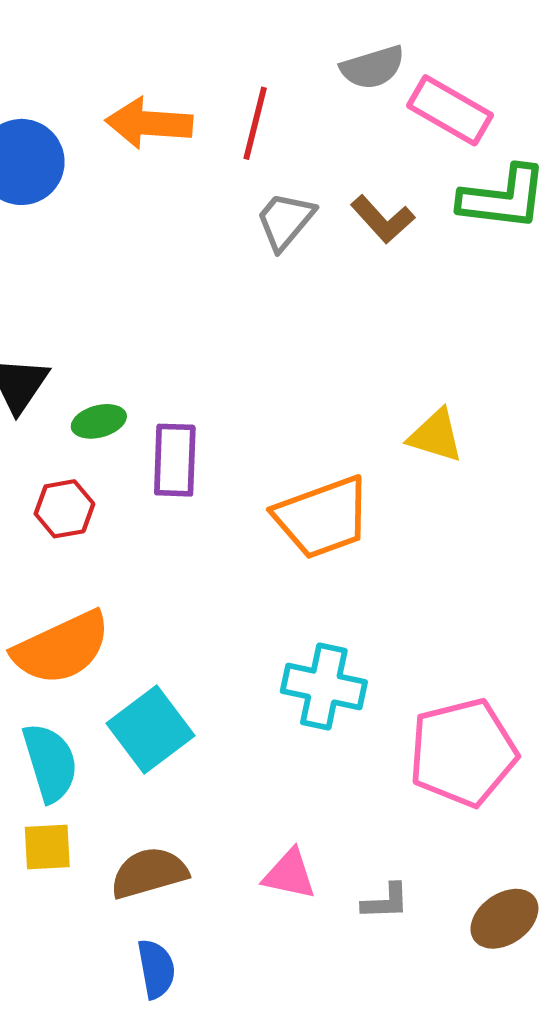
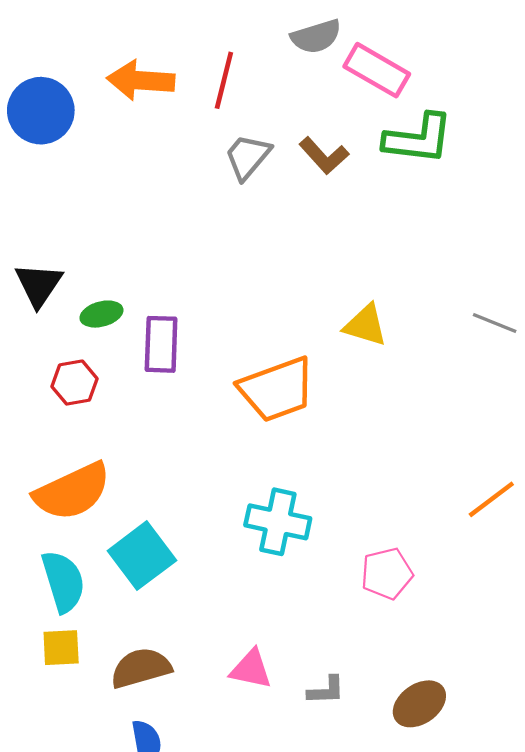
pink pentagon: (463, 752) -> (387, 574), size x0.6

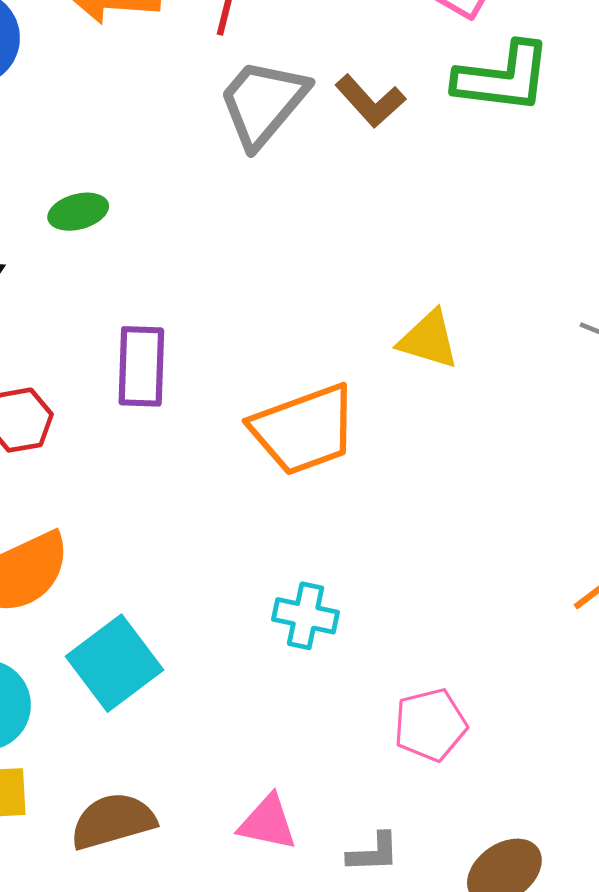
gray trapezoid: (248, 157) -> (263, 103), size x1.4
green ellipse: (101, 314) -> (78, 212), moved
cyan cross: (278, 522) -> (306, 616), size x0.7
pink pentagon: (387, 574) -> (430, 725), moved

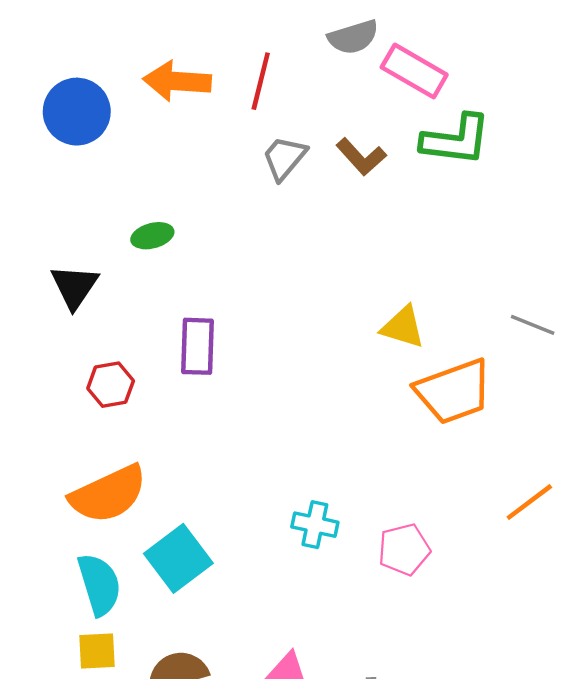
gray trapezoid: (263, 103) -> (284, 158), size x0.7
orange trapezoid: (304, 430) -> (454, 391), moved
pink pentagon: (430, 725) -> (404, 549), moved

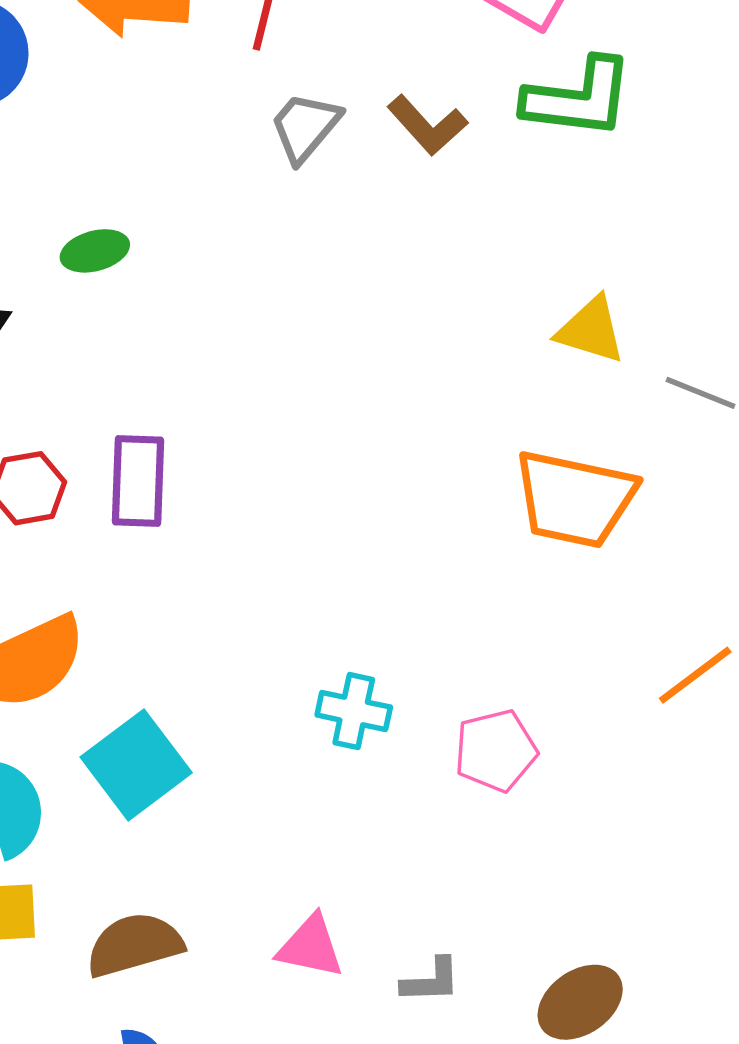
yellow triangle: (403, 327) -> (591, 330), moved
purple rectangle: (197, 346) -> (138, 481), moved
orange trapezoid: (454, 391) -> (575, 499), turned 32

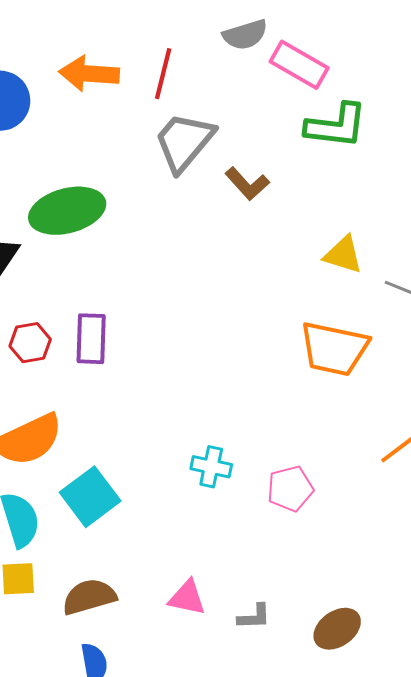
brown L-shape: (427, 125) -> (247, 184), moved
gray trapezoid: (305, 127) -> (184, 142), size x1.5
green ellipse: (95, 251) -> (67, 211), size x2.0

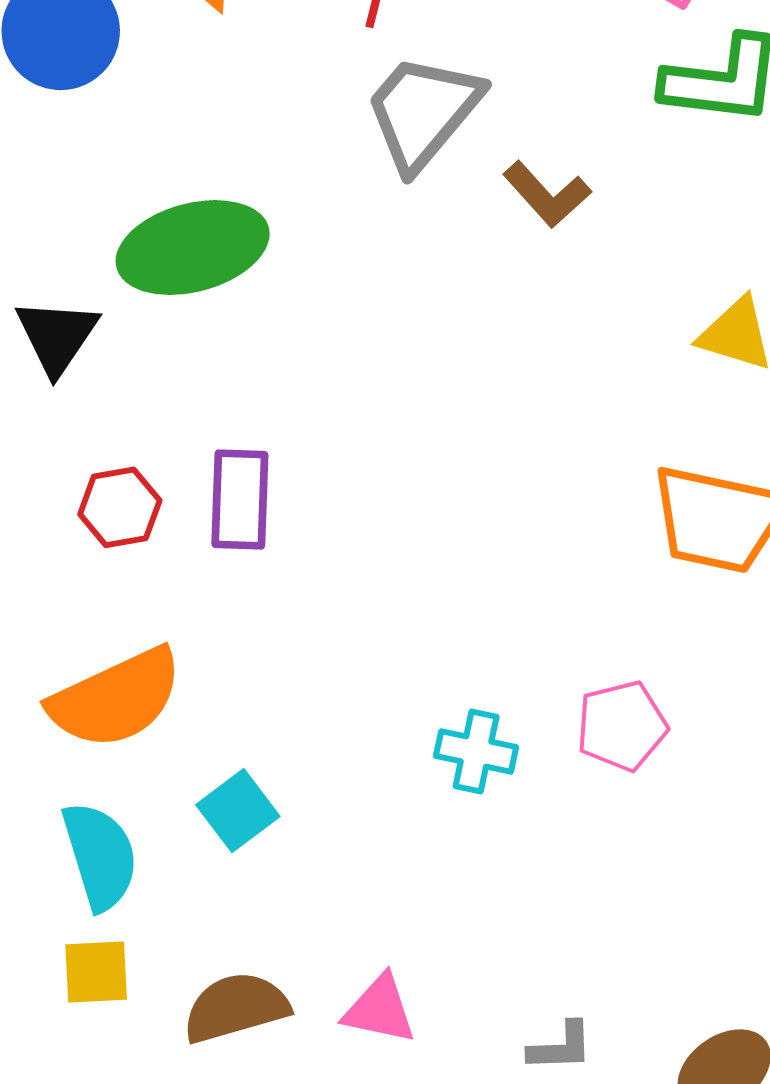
pink pentagon: (290, 489) -> (622, 726), moved
cyan square: (90, 497) -> (238, 811), size x0.7
pink triangle: (187, 598) -> (380, 1009), moved

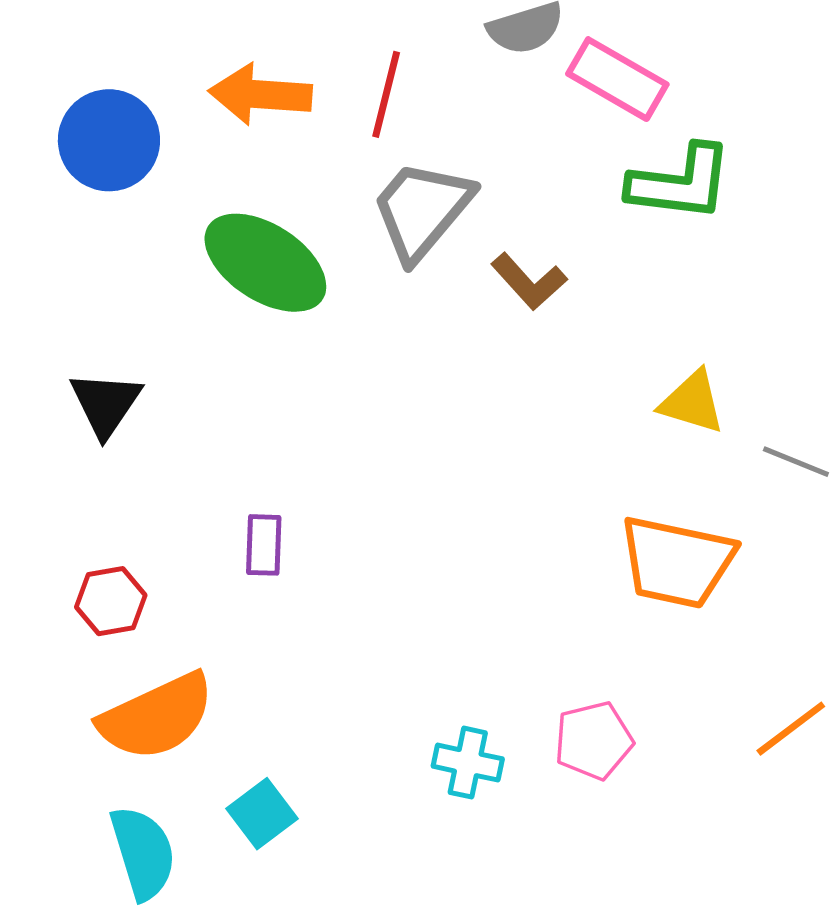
green ellipse: (193, 248) -> (265, 263), moved, turned 48
purple rectangle: (240, 500) -> (264, 545), size x0.7
red hexagon: (120, 507) -> (111, 601), moved

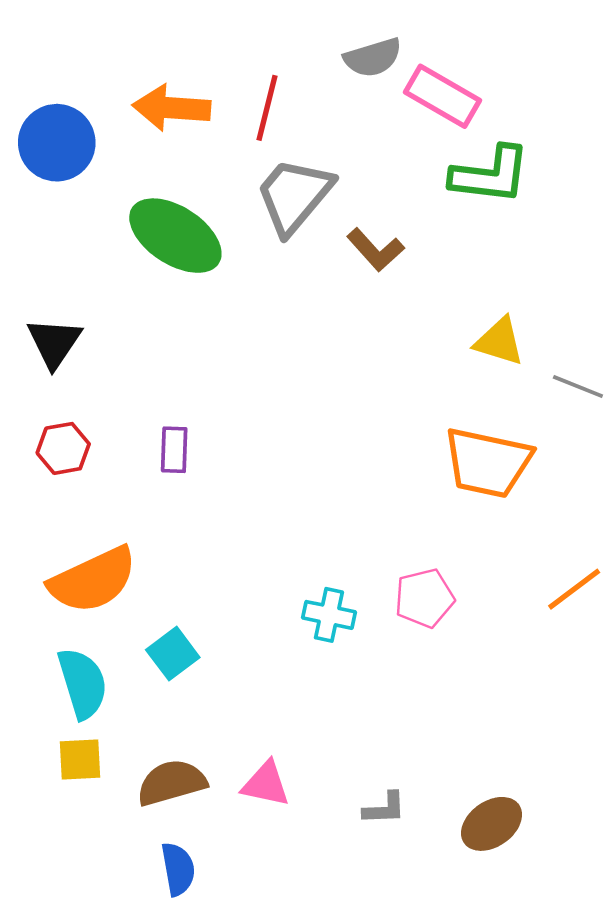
red hexagon: (111, 601) -> (63, 448), moved

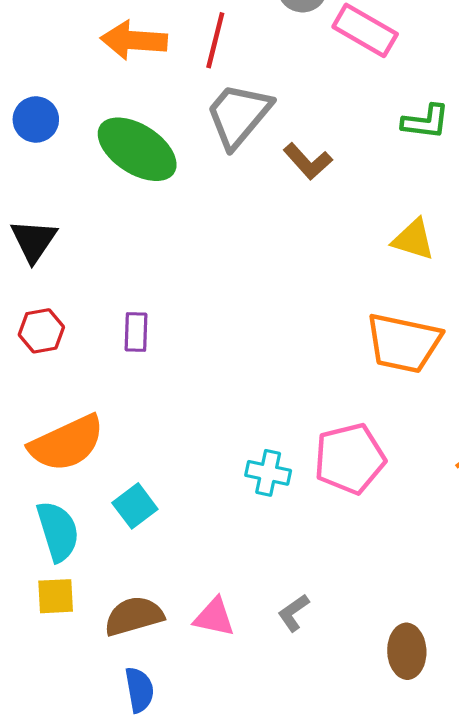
blue circle: (57, 143) -> (36, 120), moved, size x0.7
green L-shape: (490, 175) -> (426, 122), moved, size x0.7
pink pentagon: (424, 598) -> (350, 459), size x1.4
gray L-shape: (384, 808) -> (293, 613), moved, turned 147
brown ellipse: (492, 824) -> (407, 651), turned -57

